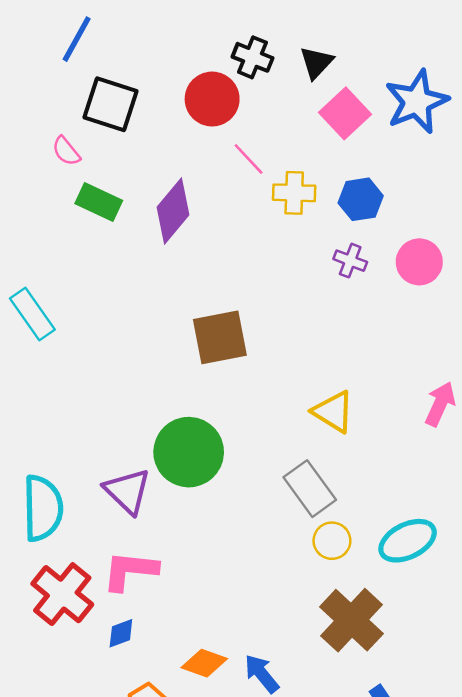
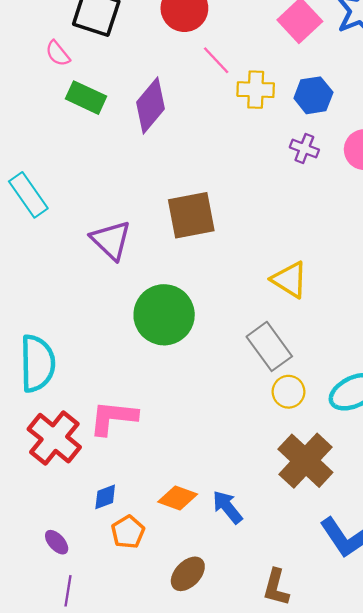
purple triangle: (127, 491) -> (111, 240), moved
blue diamond: (121, 633) -> (105, 497), moved

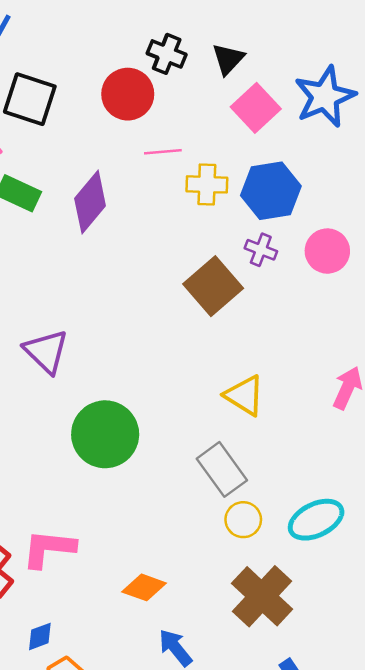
pink line: (216, 60) -> (163, 152), turned -52
blue hexagon: (313, 95) -> (271, 191), size x1.4
brown square: (191, 215) -> (213, 286), moved, turned -30
orange diamond: (178, 498) -> (144, 587), moved

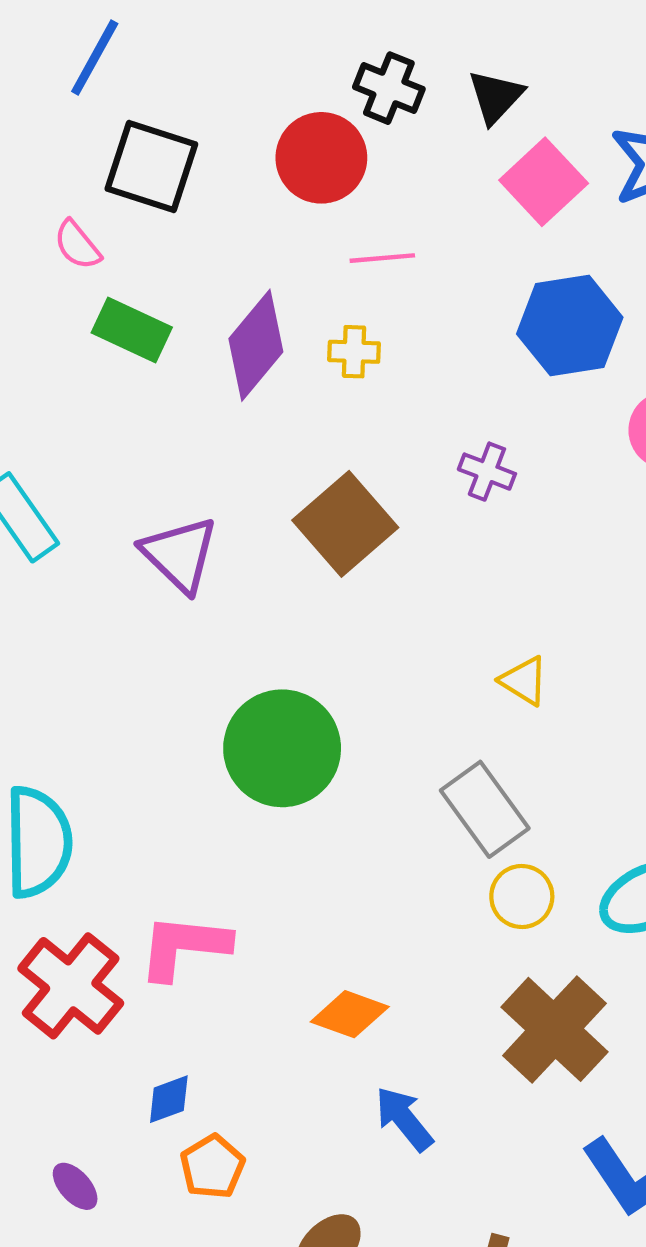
yellow cross: (207, 184) -> (354, 352), moved, size x0.7
purple cross: (261, 250) -> (487, 472), moved
brown square: (213, 286) -> (345, 524), moved
purple triangle: (46, 351) -> (180, 554), moved
yellow triangle: (244, 395) -> (524, 681), size x0.7

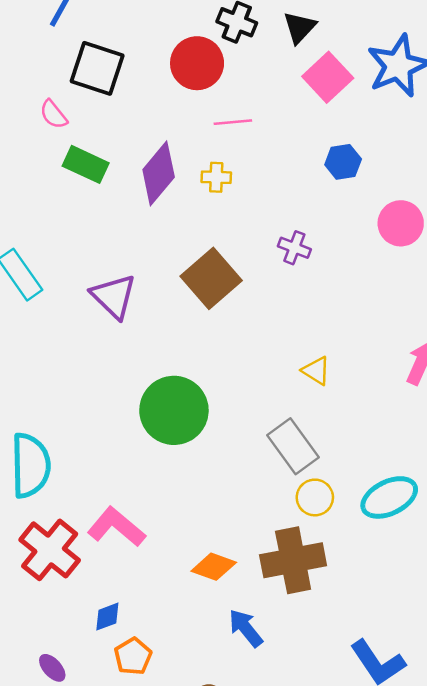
blue hexagon: (570, 326) -> (343, 162), size x0.6
pink L-shape: (184, 947) -> (116, 527), turned 34
brown cross: (554, 1029) -> (293, 560), moved, turned 36

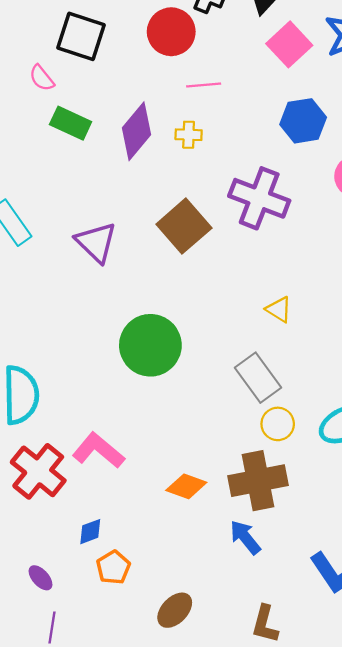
blue hexagon: (343, 162) -> (303, 121), size x1.4
purple cross: (294, 248) -> (259, 198), size x2.0
blue arrow: (246, 628) -> (245, 537), moved

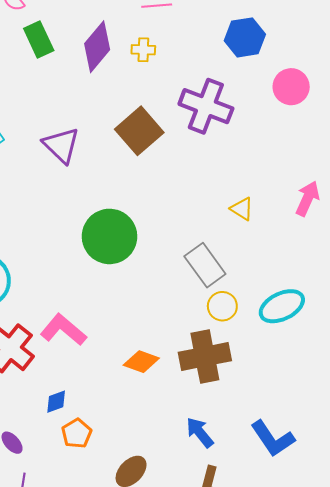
green rectangle: (71, 123) -> (39, 39), turned 40
yellow triangle: (279, 309) -> (242, 209), moved
blue arrow: (245, 537) -> (200, 432), moved

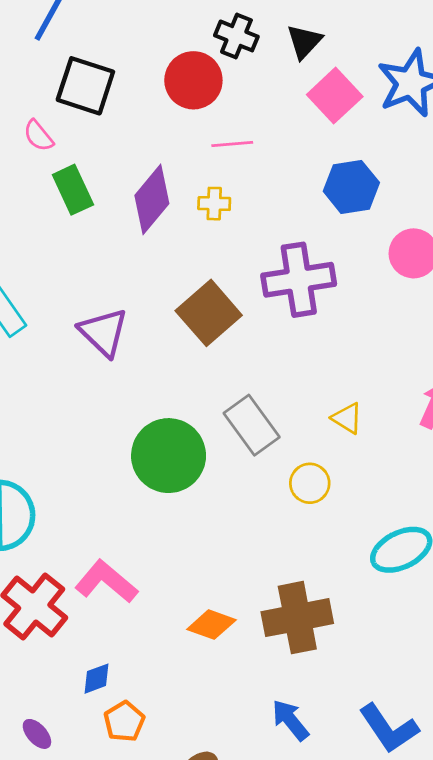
purple cross: (206, 106) -> (299, 280), turned -30
gray rectangle: (205, 265) -> (252, 425), moved
yellow circle: (222, 306) -> (310, 483), moved

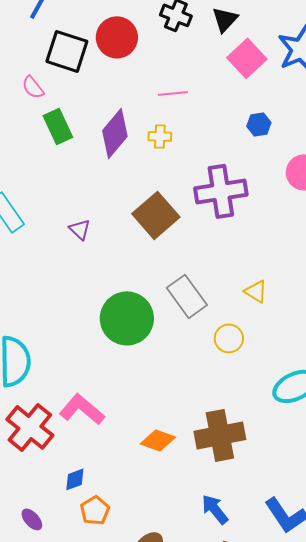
red circle: (193, 80) -> (117, 37), moved
blue hexagon: (351, 187) -> (259, 124), size x0.6
purple triangle: (103, 332) -> (80, 229), size x0.6

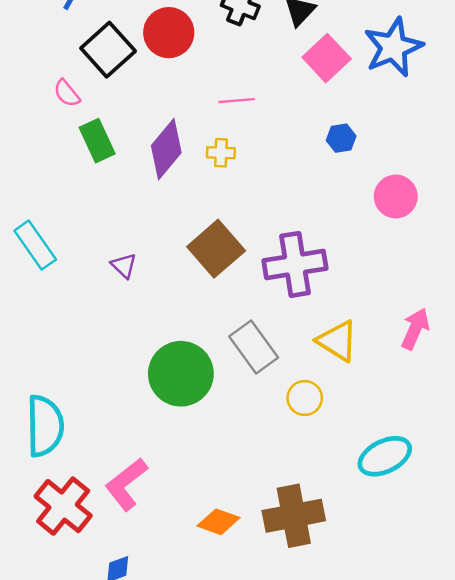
black square: (67, 51) -> (108, 50), turned 30
purple cross: (221, 191) -> (295, 264), moved
yellow triangle: (256, 291) -> (337, 341), size x1.5
pink L-shape: (82, 409) -> (126, 484), turned -78

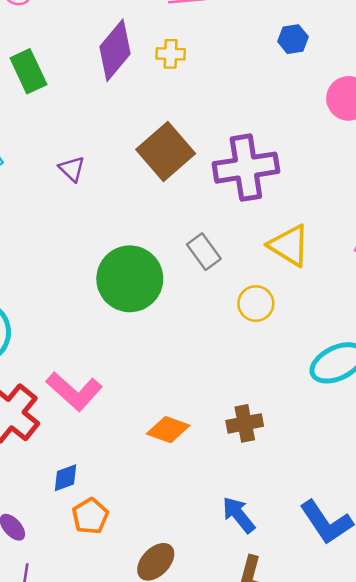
green rectangle: (97, 141) -> (28, 71), moved
gray rectangle: (254, 347) -> (204, 252), size x0.7
pink L-shape: (126, 484) -> (74, 391), turned -100
brown cross: (294, 516) -> (245, 423), size x0.6

